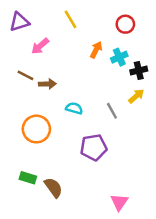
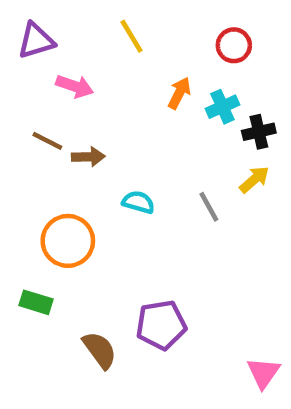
pink arrow: (40, 46) -> (75, 86), turned -120
purple pentagon: (94, 147) -> (161, 325), moved
green rectangle: (28, 178) -> (36, 302), moved
pink triangle: (119, 202) -> (263, 373), moved

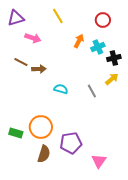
orange circle: (68, 241) -> (41, 127), moved
brown semicircle: (100, 350) -> (44, 154), turned 54
pink triangle: (263, 373) -> (99, 161), moved

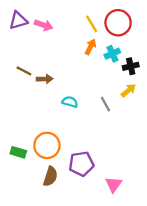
yellow line: (58, 16) -> (92, 24), moved
red circle: (103, 20) -> (118, 23), size x1.5
pink arrow: (33, 38) -> (44, 25), moved

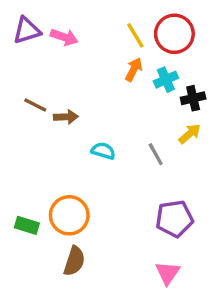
purple pentagon: (81, 164) -> (174, 219), moved

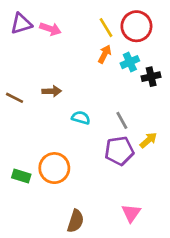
brown line: (35, 105) -> (15, 98), moved
yellow arrow: (190, 134) -> (148, 140), moved
purple pentagon: (174, 219) -> (119, 151), moved
brown semicircle: (74, 261) -> (76, 221), moved

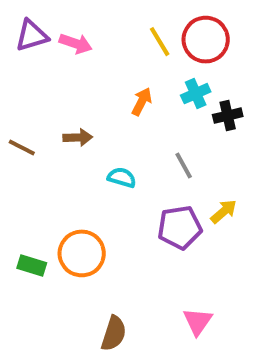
orange arrow: (105, 54) -> (142, 102), moved
gray line: (122, 120) -> (184, 166), moved

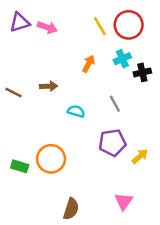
yellow arrow: (224, 211) -> (140, 156), moved

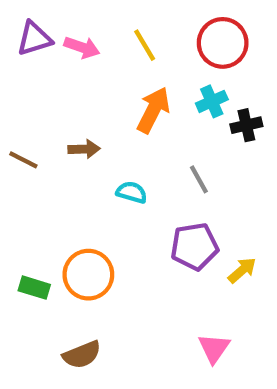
yellow line: (100, 26) -> (145, 45), moved
orange arrow: (89, 64) -> (153, 110), size x1.5
brown semicircle: (71, 209) -> (82, 355), moved, turned 50

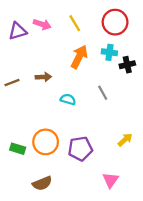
purple triangle: (34, 39) -> (18, 31), moved
cyan cross: (212, 101) -> (109, 52), turned 32
brown line: (23, 160) -> (12, 83), turned -48
purple pentagon: (194, 246) -> (80, 149), moved

